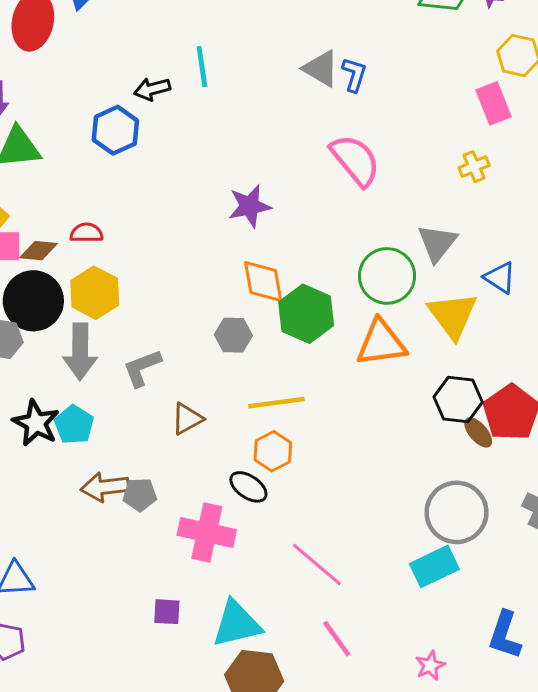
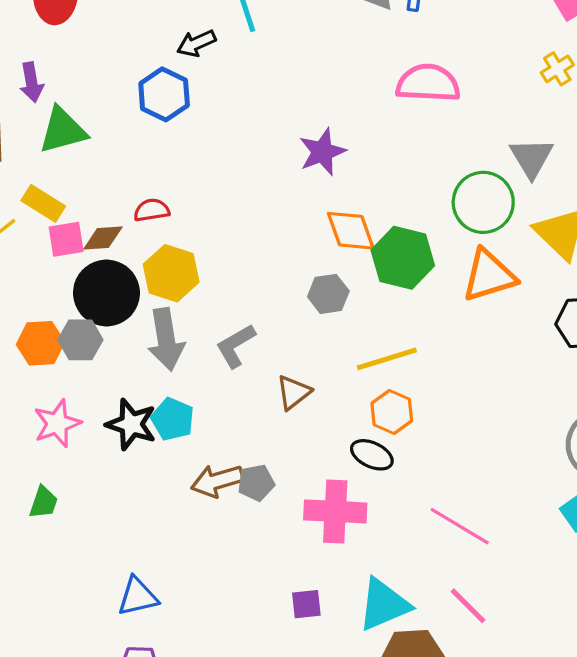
pink semicircle: (355, 160) -> (428, 83), turned -38
pink line: (337, 639) -> (468, 606), moved

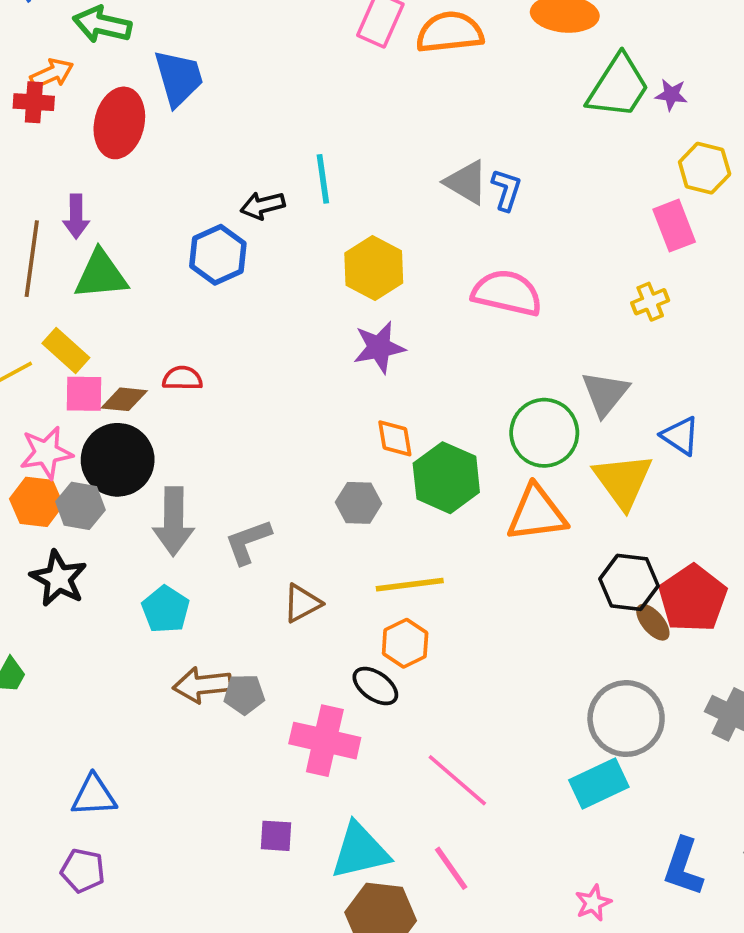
orange diamond: (351, 231) -> (395, 438), size x0.7
yellow hexagon: (171, 273) -> (374, 268), moved
pink star: (57, 423) -> (46, 453), moved
black star: (131, 424) -> (58, 578), moved

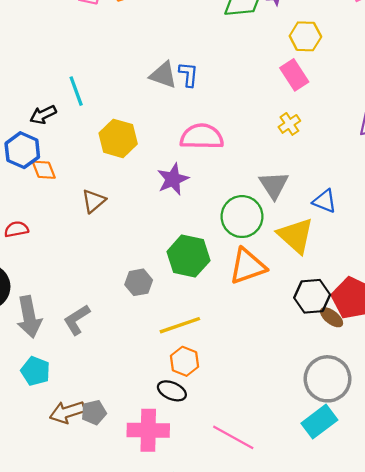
purple star: (379, 347) -> (173, 179), moved
orange diamond: (395, 438) -> (44, 170), moved
brown triangle: (302, 603) -> (94, 201), moved

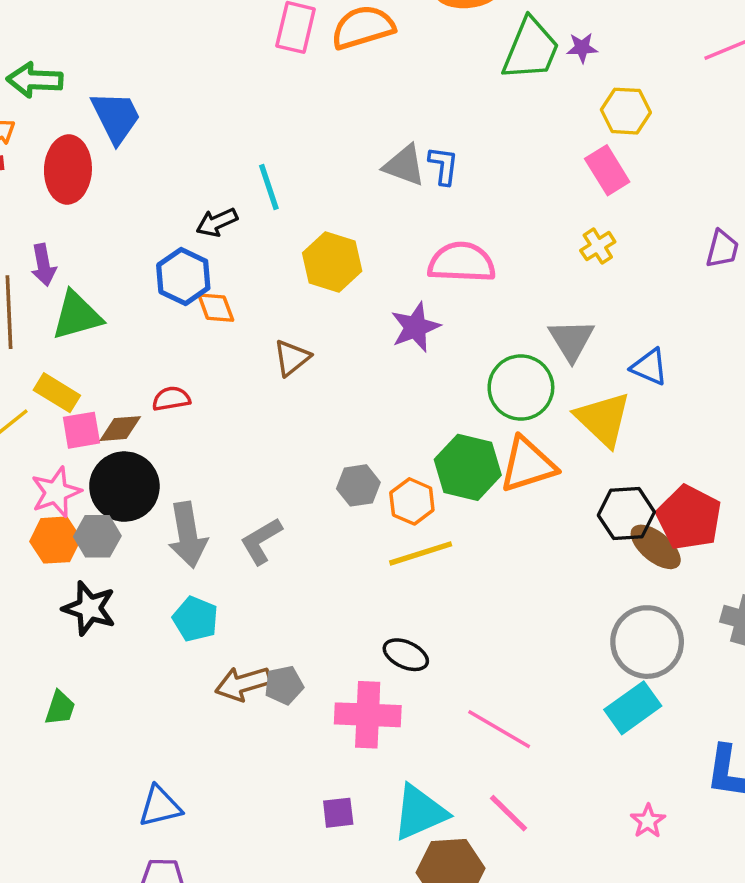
green hexagon: (188, 256) -> (468, 467), moved
brown ellipse: (332, 317) -> (656, 547), size x1.4
orange hexagon: (184, 361) -> (412, 501), moved

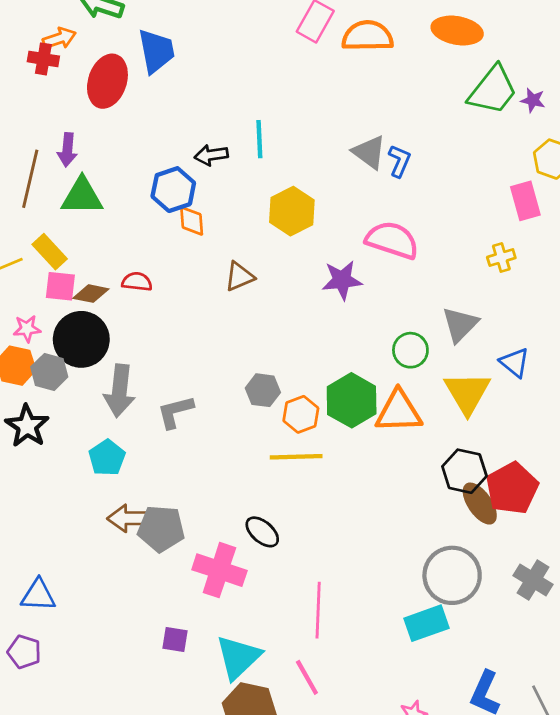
green circle: (521, 388) -> (410, 350), size x0.7
pink star: (56, 492) -> (27, 329), size x0.7
gray pentagon: (284, 685) -> (161, 529), size x1.5
pink line: (499, 729) -> (318, 610), turned 46
cyan triangle: (420, 812) -> (238, 657), turned -36

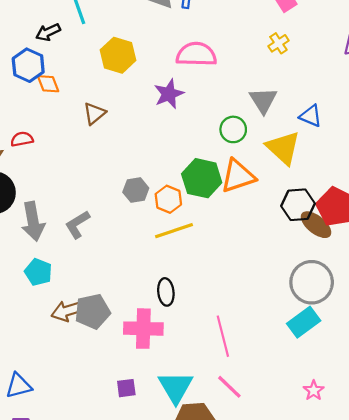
black ellipse: (262, 532) -> (166, 292), turned 60

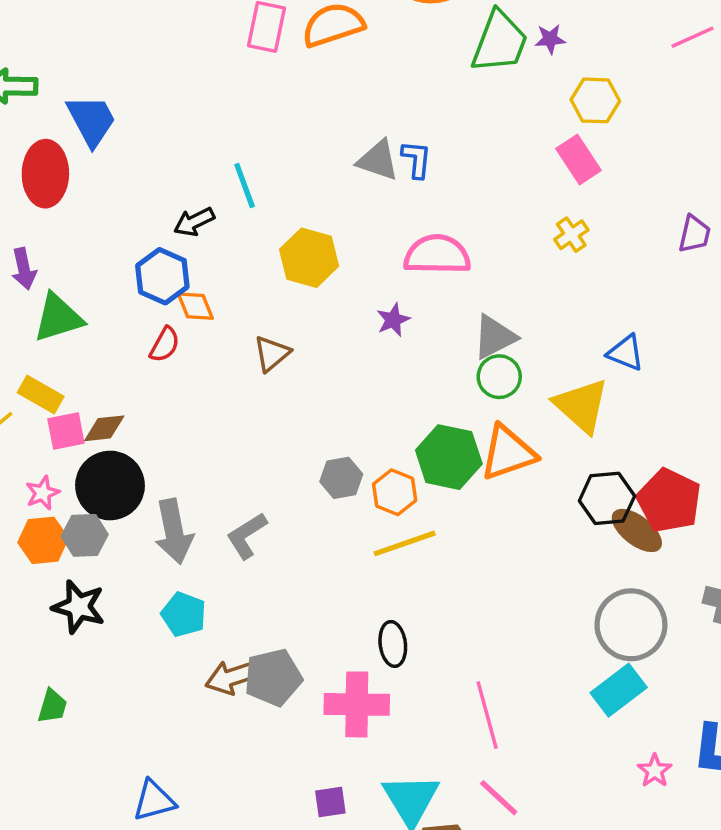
purple star: (169, 94) -> (393, 320), size x0.7
gray triangle: (263, 100) -> (495, 337), moved, turned 36
red semicircle: (22, 139) -> (165, 345), moved, turned 130
pink star: (314, 390) -> (655, 771), moved

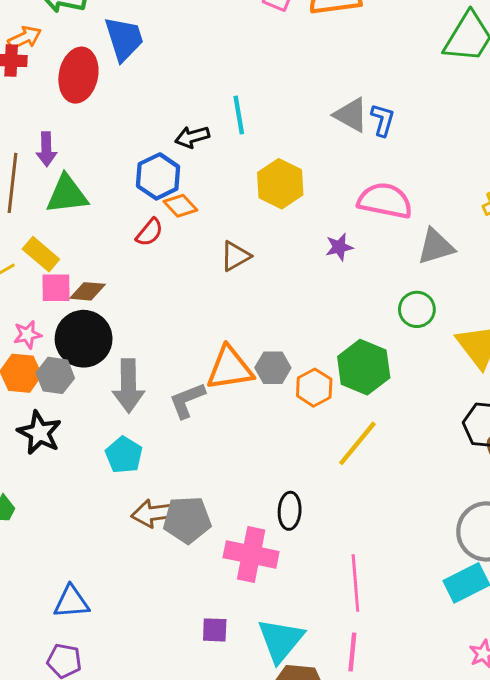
orange diamond: (195, 306) -> (180, 206), turned -32
gray triangle: (495, 337) -> (436, 247), moved
orange triangle: (508, 453) -> (230, 368), moved
yellow line: (405, 543) -> (357, 443), moved, turned -42
pink line: (499, 798) -> (352, 652), turned 42

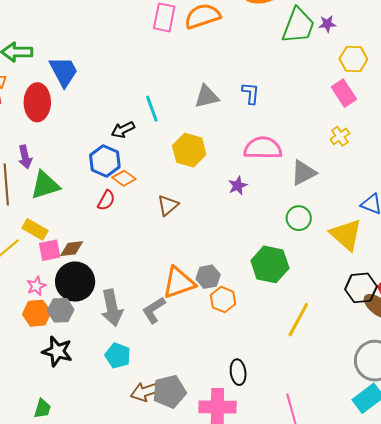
gray triangle: (351, 115) -> (207, 97), moved, turned -32
orange hexagon: (314, 388) -> (223, 300), moved
yellow line: (357, 443) -> (298, 320), moved

